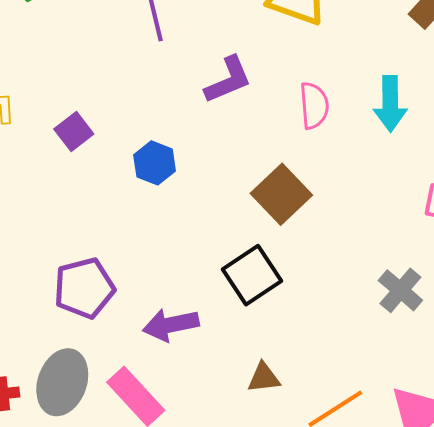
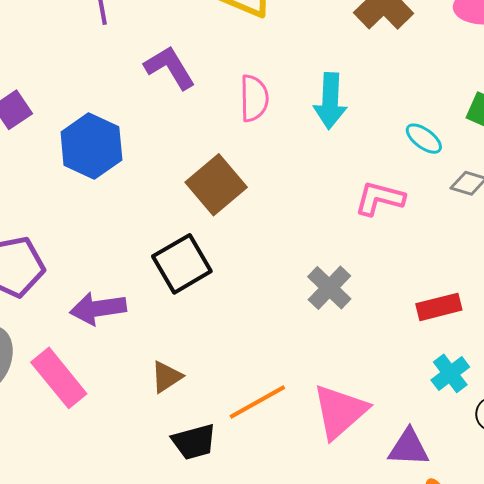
purple L-shape: (228, 80) -> (170, 68), turned -102
blue hexagon: (155, 163) -> (91, 146), size x1.5
brown triangle: (264, 378) -> (166, 377), moved, turned -30

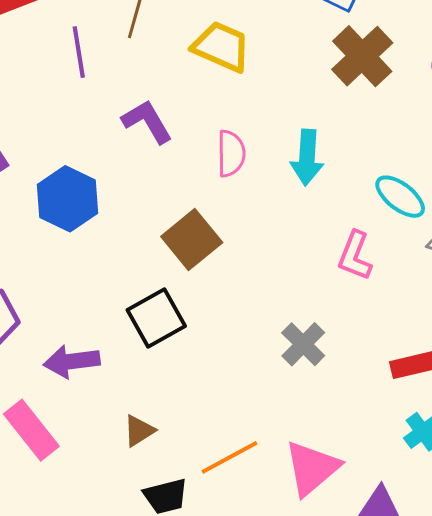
cyan ellipse: (424, 139) -> (400, 197), size x1.4
pink L-shape: (380, 198) -> (355, 256), turned -84

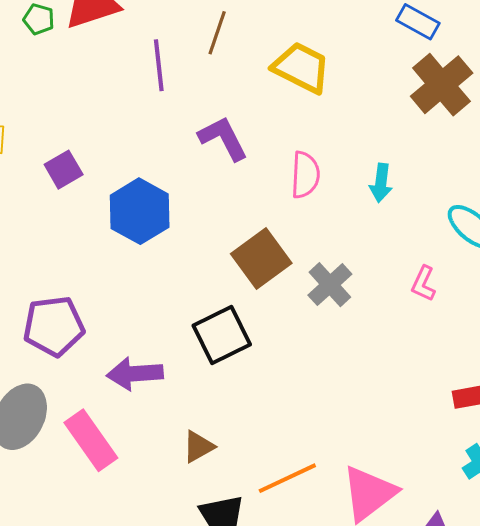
cyan arrow: (307, 157) -> (381, 183), size x0.7
pink L-shape: (355, 256) -> (423, 284), size x0.7
gray cross: (303, 344) -> (330, 285), moved

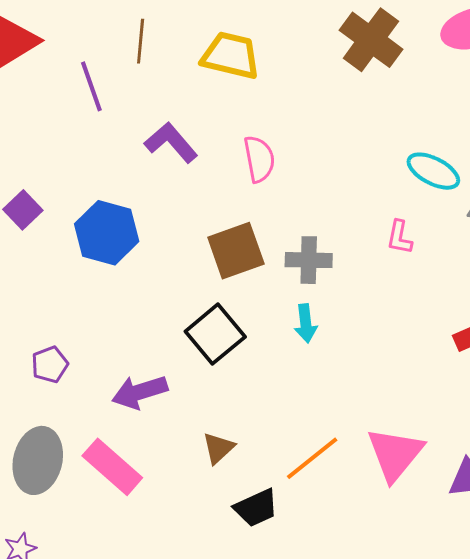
cyan arrow: (381, 183) -> (306, 323), moved
brown square: (261, 259) -> (236, 251), turned 30
gray cross: (330, 285) -> (309, 260), turned -33
purple pentagon: (54, 326) -> (50, 365), size x0.6

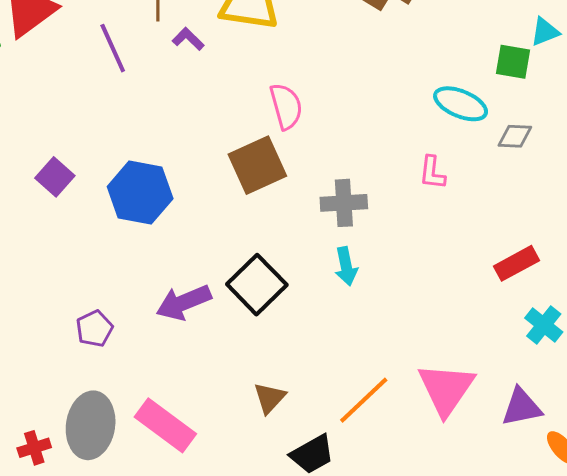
purple L-shape: (171, 142) -> (188, 39), moved, size x0.6
brown square: (236, 251) -> (257, 165), moved
purple arrow: (140, 392) -> (184, 302), moved

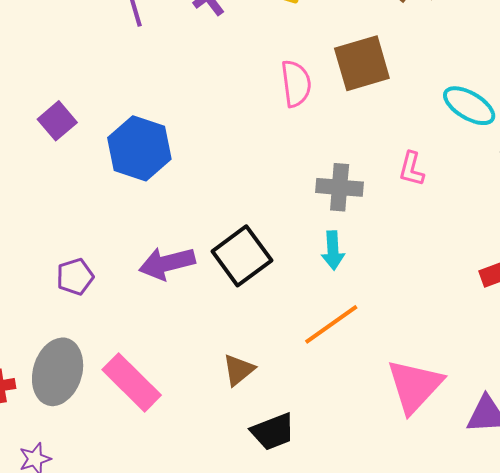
brown square: (257, 165) -> (362, 63), moved
pink L-shape: (432, 173) -> (411, 169), moved
orange line: (364, 400) -> (331, 324), moved

